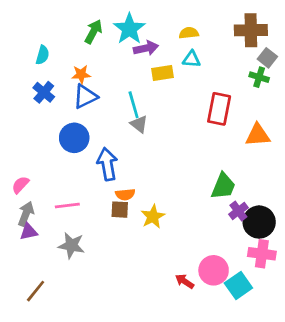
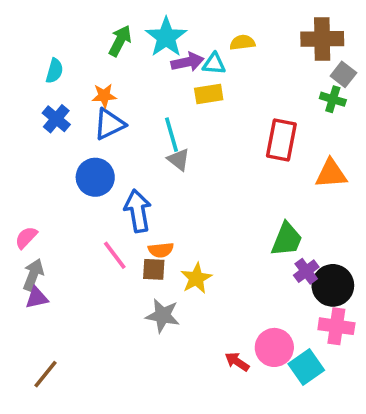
cyan triangle: (191, 59) -> (214, 64), moved
pink line: (67, 205) -> (115, 255), moved, turned 60
gray star: (71, 245) -> (163, 316), moved

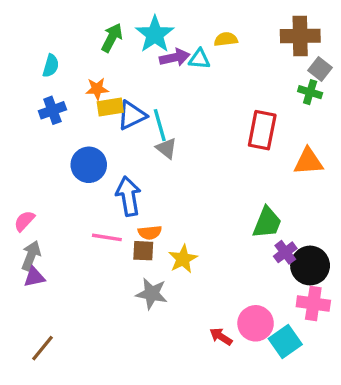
yellow rectangle: (209, 94) -> (110, 107), moved
blue cross: (56, 119) -> (52, 110), turned 30
blue triangle: (109, 124) -> (132, 115), moved
pink line: (115, 255) -> (107, 237), turned -44

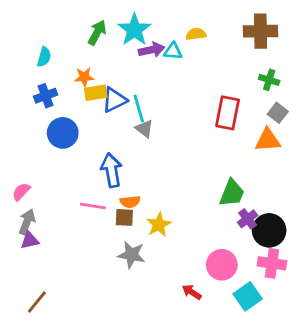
gray square: (320, 69) -> (278, 113), moved
blue circle: (89, 165) -> (63, 133), moved
pink circle: (256, 323) -> (222, 265), moved

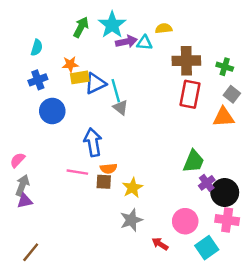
brown cross: (261, 31) -> (186, 61), moved
gray star: (132, 255) -> (131, 220), moved, turned -30

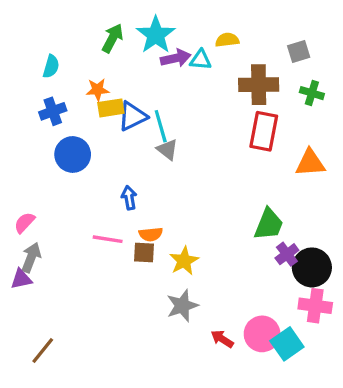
gray square: (232, 94) -> (299, 51), moved, turned 35
blue arrow: (93, 142) -> (129, 198), size x0.6
purple triangle: (25, 201) -> (21, 279), moved
pink circle: (185, 221) -> (262, 334), moved

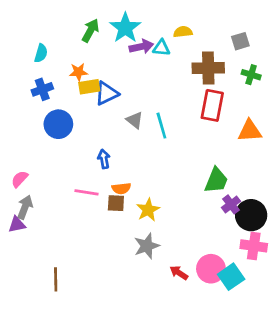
cyan line: (161, 126) -> (161, 126), moved
brown line: (43, 351) -> (56, 279), moved, turned -40

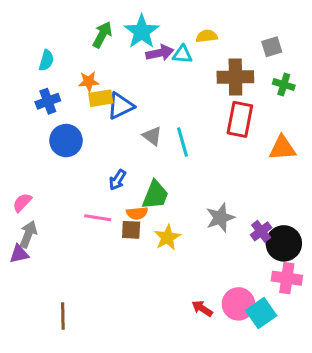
blue arrow: (104, 159) -> (117, 180), turned -138
green trapezoid: (216, 180) -> (155, 195), moved
gray star: (147, 246) -> (220, 218), moved

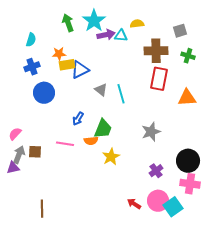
green arrow: (102, 35) -> (68, 23), turned -48
gray star: (220, 218) -> (151, 132), moved
brown square: (131, 230) -> (35, 152), moved
purple cross: (261, 231) -> (156, 171), moved

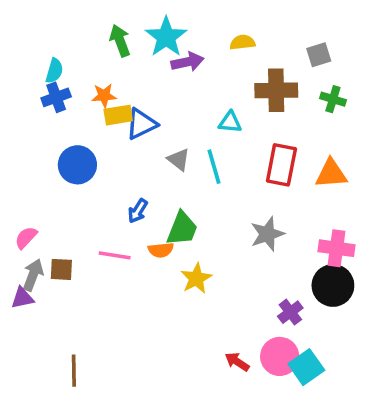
cyan triangle: (121, 36) -> (230, 122), moved
blue cross: (32, 67) -> (56, 97), moved
red rectangle: (159, 79) -> (281, 165), moved
purple cross: (156, 171) -> (290, 312), moved
pink cross: (190, 184) -> (336, 248), moved

